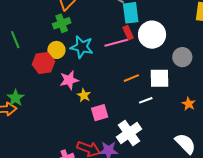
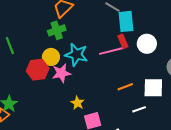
white circle: (152, 35) -> (147, 44), size x0.7
pink star: (69, 80) -> (61, 73), moved

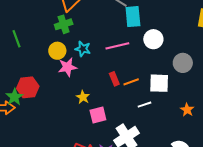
red rectangle: (123, 41) -> (114, 79), moved
cyan star: (76, 55) -> (83, 49), size x0.7
red hexagon: (38, 70) -> (28, 87), moved

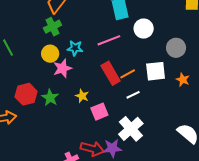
red rectangle: (114, 79) -> (111, 73), size x1.6
green star: (14, 97) -> (50, 98), moved
white line: (144, 105) -> (133, 95), moved
orange star: (187, 110) -> (183, 80), moved

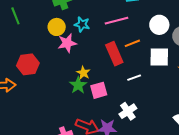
white circle: (144, 29) -> (159, 25), moved
orange line: (128, 74) -> (132, 43), moved
green star: (50, 98) -> (78, 85), moved
white cross: (131, 129) -> (128, 111), size x0.7

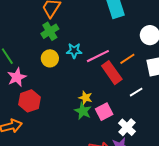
pink line: (116, 21) -> (98, 56), moved
pink star: (67, 43) -> (17, 77), moved
white cross: (128, 111) -> (127, 127), moved

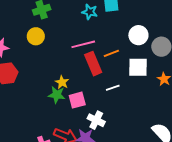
cyan star: (74, 51) -> (90, 12), moved
green star: (83, 111) -> (57, 95), turned -30
white cross: (127, 127) -> (96, 120), turned -30

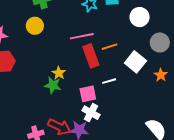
white circle: (138, 35) -> (140, 17), moved
white square: (138, 67) -> (135, 62), turned 35
pink square: (77, 100) -> (88, 94), moved

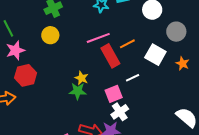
white cross: (91, 113) -> (120, 112), turned 36

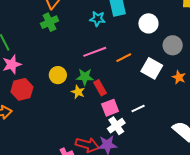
yellow circle: (50, 35) -> (58, 75), moved
red rectangle: (110, 56) -> (100, 88), moved, size x0.7
white line: (133, 78) -> (138, 109), moved
green star: (78, 91) -> (85, 77), moved

